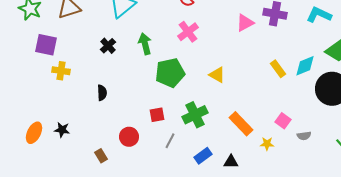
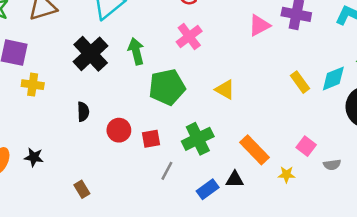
black cross: (108, 46) -> (91, 54), size x1.8
red circle: (129, 137) -> (119, 130), moved
black triangle: (231, 162) -> (235, 179), moved

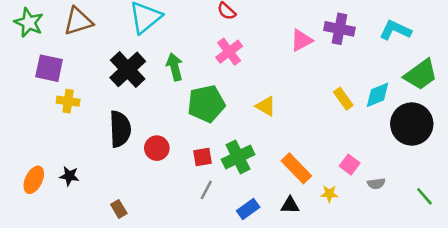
black semicircle: (83, 112) -> (120, 129), size x1.8
red square: (151, 139) -> (202, 157), moved
black triangle: (235, 179) -> (290, 205), moved

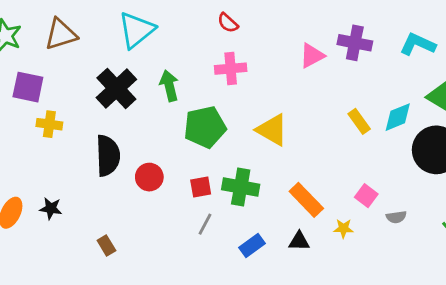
pink cross: (229, 52) -> (231, 69), turned 32
yellow triangle: (266, 106) -> (272, 130), size x1.4
green cross: (238, 157) -> (241, 187), turned 36

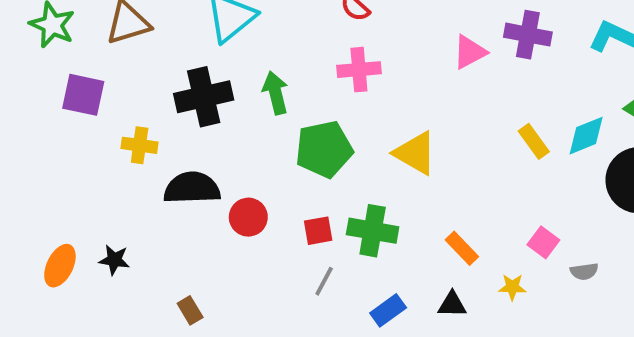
black cross: (116, 89) -> (204, 97), turned 30
yellow cross: (49, 124) -> (140, 145), moved
black semicircle: (108, 156) -> (192, 188), turned -90
orange rectangle: (306, 200) -> (462, 248), size x0.7

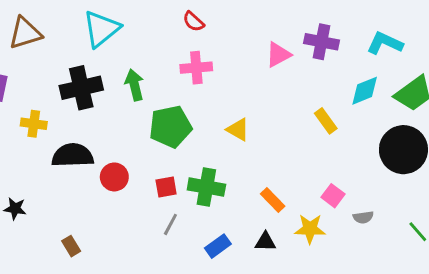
cyan diamond: (586, 136) -> (365, 91), moved
yellow triangle: (415, 153) -> (238, 130), size x0.7
yellow star: (512, 287) -> (310, 229), size x1.5

